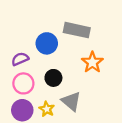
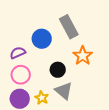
gray rectangle: (77, 30) -> (69, 27), turned 50
black circle: (53, 78) -> (58, 70), moved

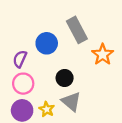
purple semicircle: (18, 53) -> (20, 59), turned -42
orange star: (83, 56) -> (103, 55), moved

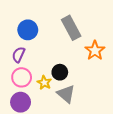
blue circle: (47, 43) -> (28, 30), moved
yellow star: (47, 109) -> (44, 83), moved

